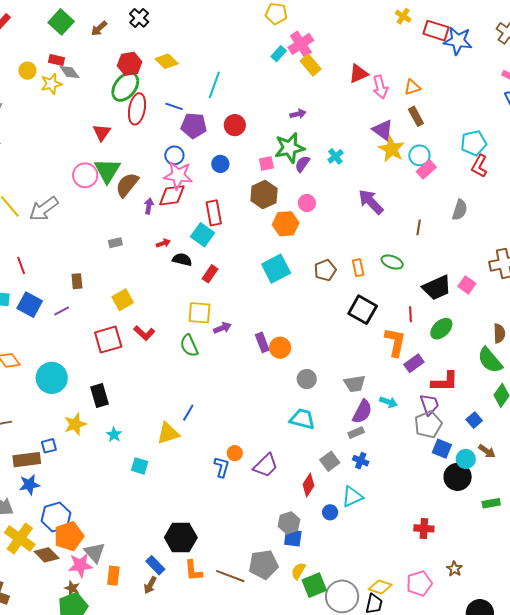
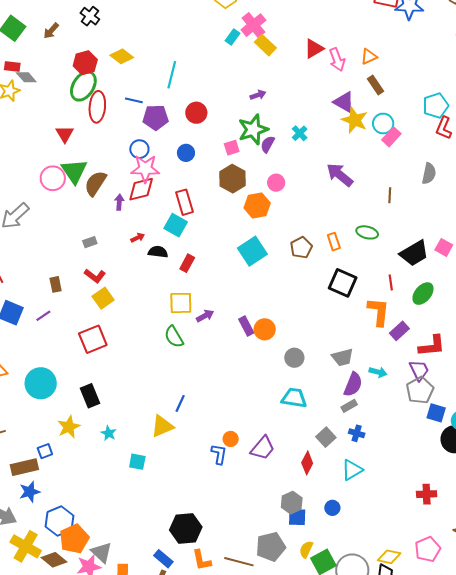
red L-shape: (144, 333) -> (95, 276), moved
blue circle: (330, 512) -> (332, 508), moved

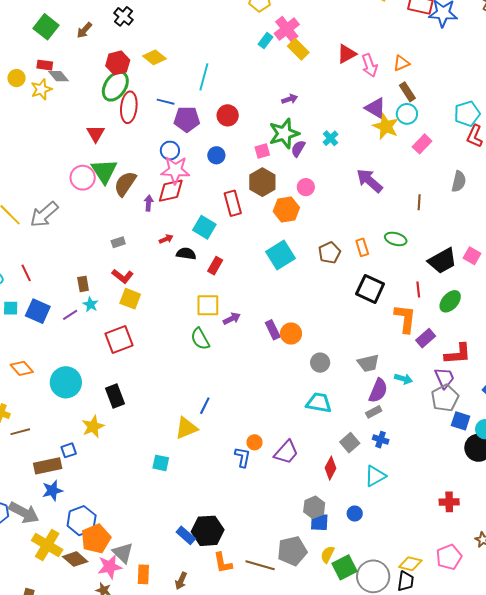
cyan circle: (383, 124) -> (407, 114), moved
red rectangle: (185, 202) -> (233, 203), moved
yellow square: (103, 298) -> (130, 299), turned -35
cyan star: (109, 433) -> (90, 304), moved
blue rectangle: (163, 559) -> (186, 535), moved

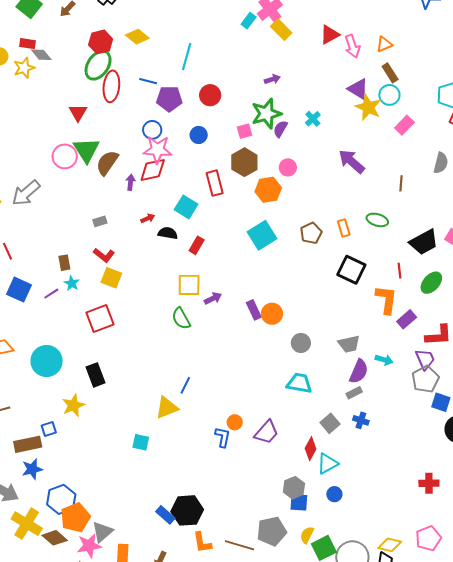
cyan triangle: (375, 476) -> (328, 464), moved
gray triangle: (123, 553) -> (102, 532), turned 35

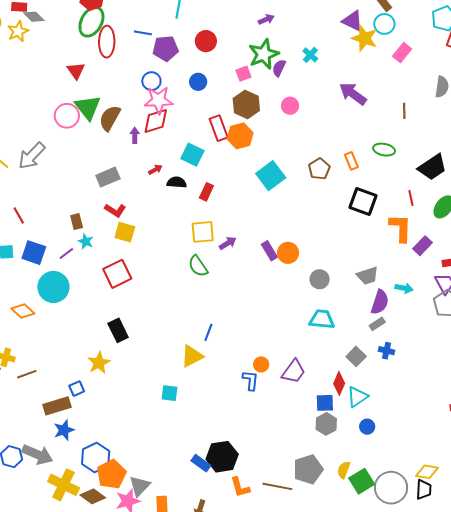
orange hexagon: (268, 190) -> (240, 136), moved
gray rectangle: (100, 221) -> (108, 177), size x1.6
cyan circle: (47, 361) -> (53, 287), moved
blue square: (299, 502) -> (325, 403), moved

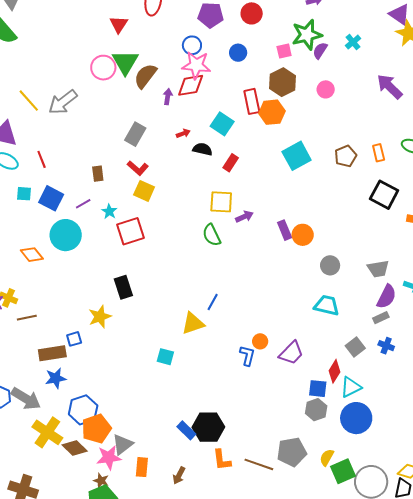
gray rectangle: (108, 177) -> (135, 134), turned -45
cyan star: (86, 241) -> (109, 211), moved
blue circle: (367, 427) -> (356, 418), size x2.0

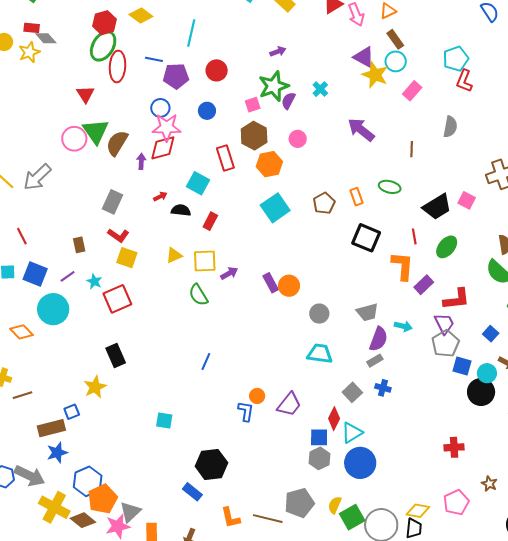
orange hexagon: (272, 112) -> (269, 164), moved
yellow triangle: (193, 323) -> (174, 255), moved, size x0.7
black hexagon: (208, 427) -> (211, 464), moved

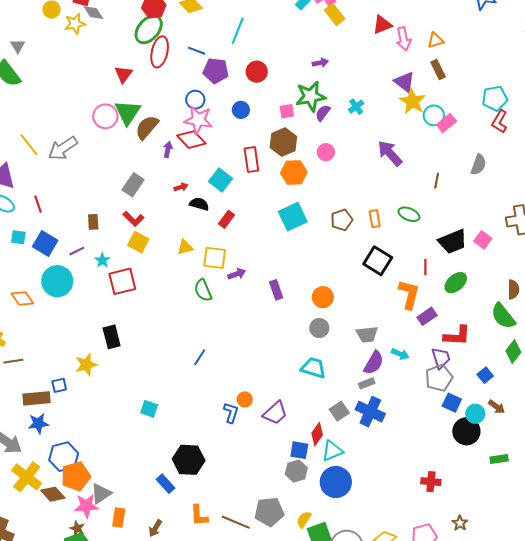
cyan circle: (396, 61) -> (434, 115), moved
red diamond: (163, 148) -> (191, 140), turned 52
orange circle: (289, 286) -> (323, 297), moved
blue cross: (383, 388) -> (370, 412), size x1.8

